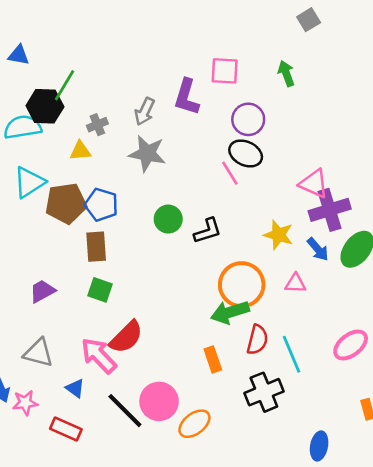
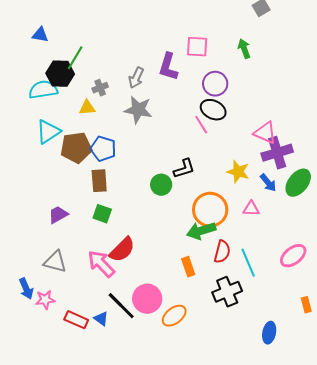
green circle: (168, 219) -> (161, 185), moved
blue triangle: (75, 388) -> (101, 319), moved

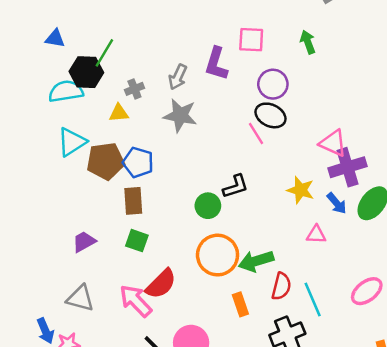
blue triangle: (40, 35) -> (55, 38), moved
orange circle: (210, 210) -> (218, 255), moved

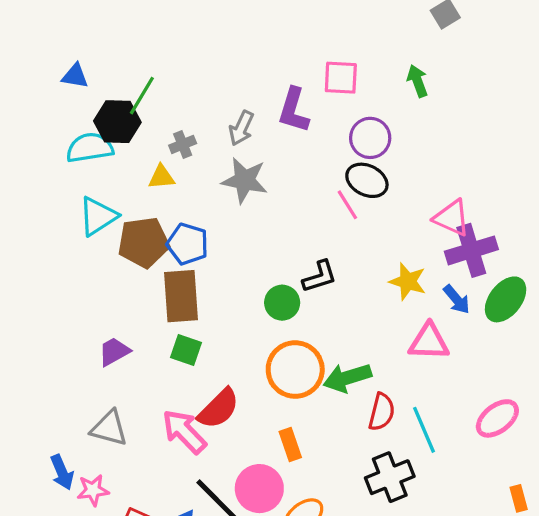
brown rectangle: (133, 201) -> (181, 296), size x1.4
pink triangle: (316, 235) -> (429, 342), size x1.5
orange rectangle: (240, 304) -> (290, 445), moved

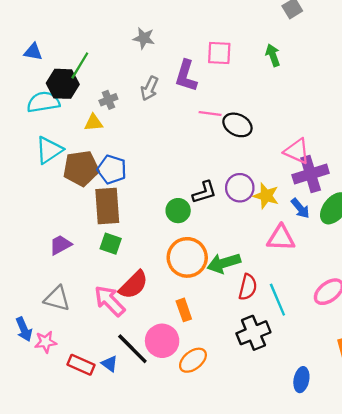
purple circle: (370, 138) -> (240, 188), moved
gray star: (245, 180) -> (144, 38), moved, size x0.7
pink line: (347, 205) -> (210, 114), moved, turned -50

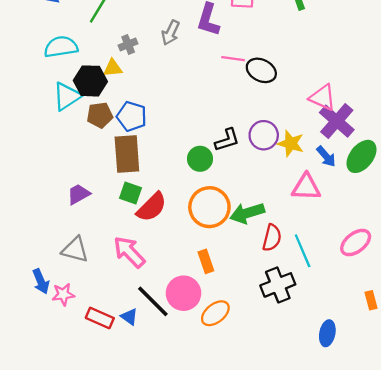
black hexagon: (63, 84) -> (90, 81), moved
brown pentagon: (81, 168) -> (100, 115), size x0.7
purple cross: (311, 174) -> (337, 121), turned -32
red semicircle: (134, 285) -> (152, 207), moved

